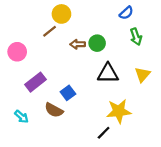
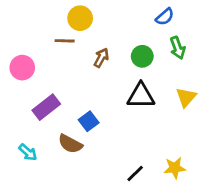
brown line: (50, 31) -> (65, 41), turned 40
green circle: (97, 43) -> (142, 56), moved
brown arrow: (78, 44) -> (101, 58), turned 120
yellow star: (119, 111) -> (175, 168), moved, size x0.7

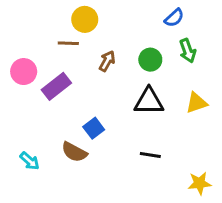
yellow triangle: (186, 97) -> (197, 103), turned 30
purple rectangle: (46, 107) -> (56, 86), moved
yellow star: (175, 168) -> (199, 183), moved
black line: (135, 174) -> (150, 155), moved, turned 54

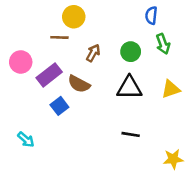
blue semicircle: (174, 18) -> (151, 15), turned 138
blue square: (94, 128) -> (59, 106), moved
brown semicircle: (74, 152) -> (79, 84), moved

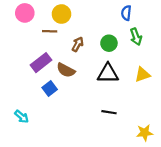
pink circle: (21, 62) -> (25, 13), moved

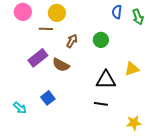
green arrow: (136, 37) -> (138, 17), moved
black triangle: (108, 73) -> (106, 80), moved
blue square: (50, 88) -> (48, 98), moved

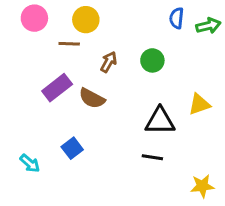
green arrow: (138, 17) -> (208, 26), turned -84

